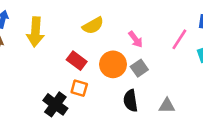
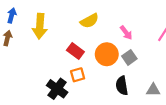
orange square: (79, 88) -> (78, 75), turned -32

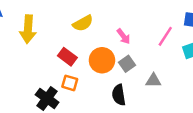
orange square: (78, 75) -> (70, 83), turned 32
gray triangle: (153, 90) -> (153, 81), moved

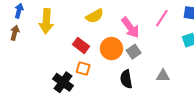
pink arrow: (123, 36) -> (130, 28), size x1.5
pink line: (165, 36) -> (162, 18), moved
gray triangle: (153, 81) -> (163, 76), moved

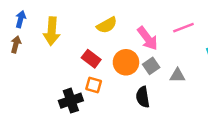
pink line: (162, 18) -> (183, 28), turned 36
gray triangle: (163, 76) -> (177, 75), moved
black cross: (63, 82) -> (71, 101), turned 36

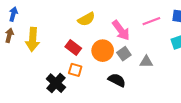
yellow arrow: (52, 31) -> (33, 39), moved
black semicircle: (143, 97) -> (117, 80), turned 126
black cross: (71, 101) -> (56, 83), turned -30

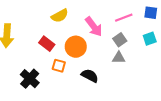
gray square: (124, 54) -> (120, 40), moved
orange square: (75, 70) -> (59, 66), moved

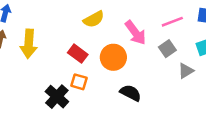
gray triangle: (119, 58) -> (186, 71), moved, turned -32
orange square: (59, 66) -> (79, 82), moved

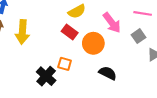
pink line: (172, 22) -> (143, 13), turned 30
red rectangle: (78, 54) -> (70, 32), moved

